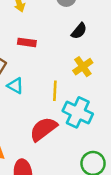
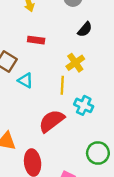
yellow cross: (83, 67) -> (75, 63), moved
cyan cross: (78, 112) -> (84, 105), size x0.7

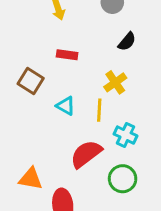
cyan triangle: (25, 80) -> (66, 106), moved
green circle: (98, 153) -> (123, 179), moved

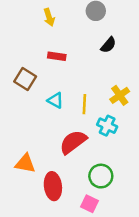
yellow cross: (115, 82) -> (120, 95), moved
green circle: (123, 179) -> (101, 176), moved

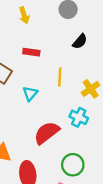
cyan triangle: (55, 100) -> (30, 94), turned 42
yellow line: (84, 104) -> (60, 77), moved

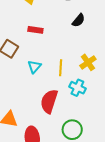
yellow line: (60, 77) -> (61, 68), moved
red semicircle: (47, 133) -> (49, 101), turned -35

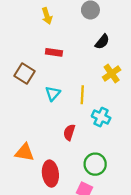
yellow cross: (88, 62) -> (112, 74), moved
red semicircle: (49, 101) -> (69, 132), size x0.6

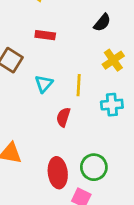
cyan cross: (101, 117) -> (112, 105), moved, turned -30
red semicircle: (69, 132) -> (63, 117), moved
red ellipse: (50, 174) -> (58, 173), moved

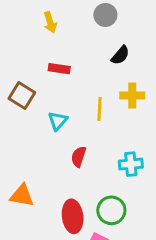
yellow cross: (113, 60) -> (132, 95), turned 35
yellow line: (79, 85) -> (99, 109), moved
cyan cross: (112, 105) -> (131, 164), moved

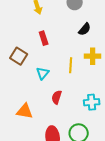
red rectangle: (59, 69) -> (44, 38), turned 64
orange triangle: (22, 195) -> (25, 111), moved

